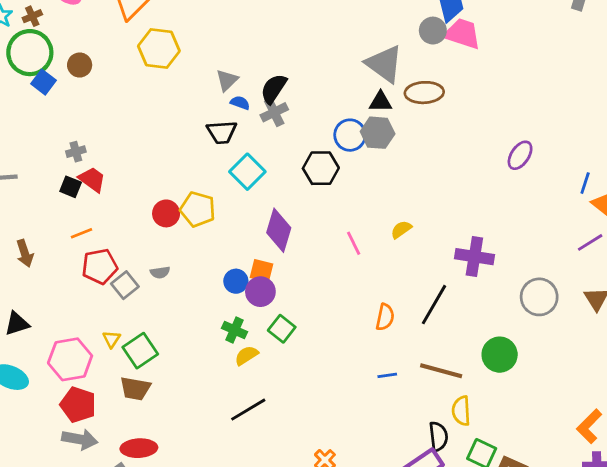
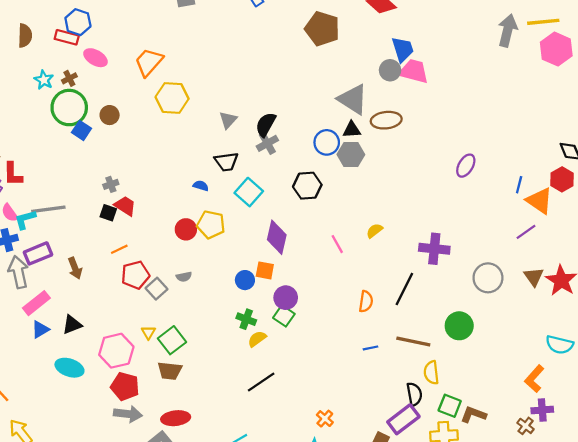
blue semicircle: (240, 103) -> (201, 186), moved
blue circle: (350, 135) -> (327, 142), moved
purple circle: (260, 292) -> (286, 298), moved

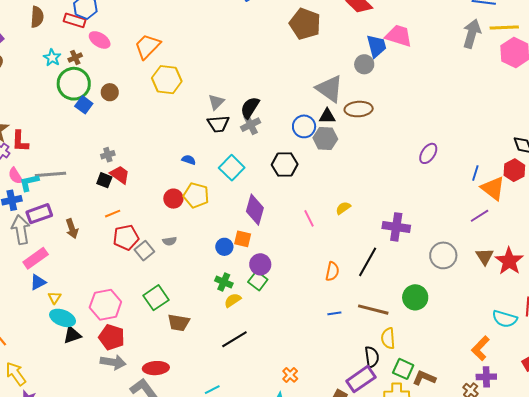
pink trapezoid: (414, 71) -> (399, 36), moved
black trapezoid: (226, 162) -> (218, 124), moved
black triangle: (72, 325) -> (72, 335), moved
yellow triangle: (148, 332) -> (55, 298), moved
brown trapezoid: (170, 371) -> (179, 323), moved

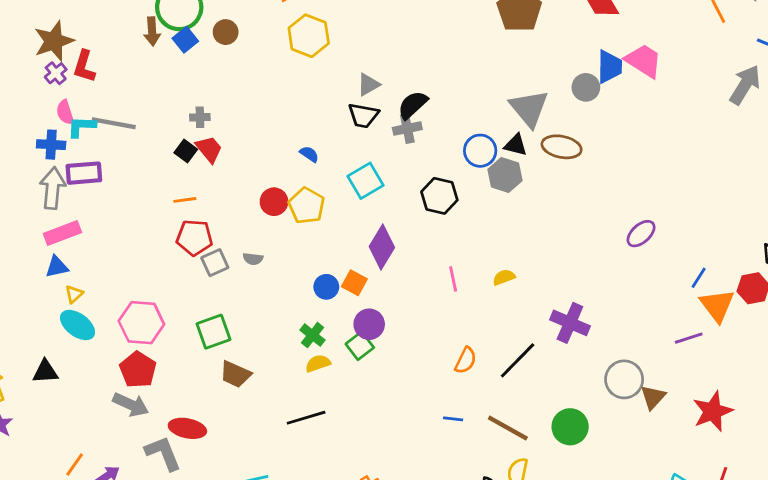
brown arrow: (72, 229) -> (152, 31), moved
brown triangle: (485, 256) -> (653, 397), moved
black triangle: (72, 335) -> (45, 372), moved

